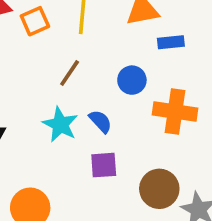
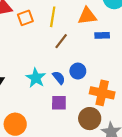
brown line: (70, 73) -> (61, 41), moved
blue circle: (132, 80) -> (78, 71), moved
orange cross: (175, 112) -> (102, 93), moved

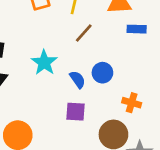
cyan star: (36, 78) -> (44, 63), moved
orange cross: (102, 93) -> (132, 103), size x0.6

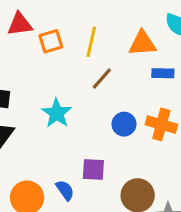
blue semicircle: (77, 79) -> (65, 190), moved
orange cross: (132, 103) -> (161, 124), moved, size x1.4

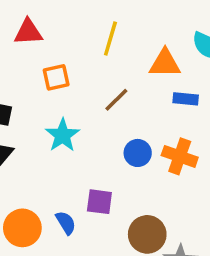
orange square: (51, 41) -> (56, 77), moved
yellow line: (91, 42) -> (110, 39), moved

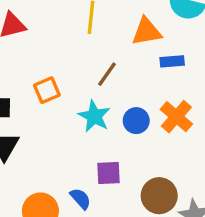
orange square: (56, 77) -> (47, 90), moved
cyan star: (63, 135) -> (94, 116), moved
orange cross: (180, 156) -> (176, 117), turned 32

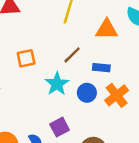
blue rectangle: (172, 61) -> (101, 68), moved
purple square: (109, 173) -> (60, 127), turned -36

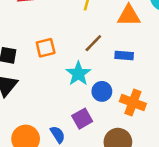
blue circle: (87, 93) -> (102, 91), moved
orange cross: (117, 95) -> (133, 103), moved, turned -30

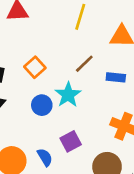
orange square: (46, 48) -> (35, 67), turned -30
blue circle: (102, 91) -> (42, 105), moved

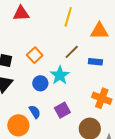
blue semicircle: (45, 157) -> (35, 112), moved

